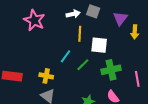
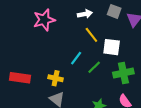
gray square: (93, 11) -> (114, 11), moved
pink star: (34, 20) -> (44, 20), turned 30
yellow line: (80, 34) -> (91, 35), turned -42

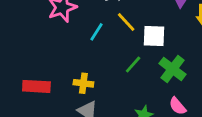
cyan line: (76, 58) -> (96, 32), moved
green cross: (123, 73) -> (173, 69), turned -36

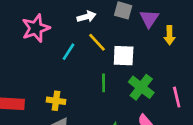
green line: (133, 64) -> (104, 83), turned -42

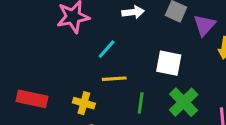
yellow line: (97, 42) -> (114, 79), moved, turned -60
green line: (104, 83) -> (141, 103), moved

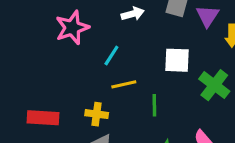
green cross: (184, 102) -> (214, 85), moved

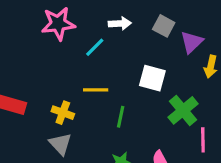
cyan line: (111, 55) -> (95, 47), moved

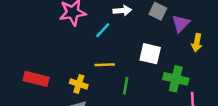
green cross: (183, 110) -> (176, 79), turned -35

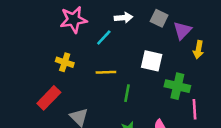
red rectangle: (36, 79) -> (49, 98), moved, turned -60
yellow cross: (79, 84) -> (65, 62), moved

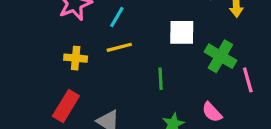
yellow line: (106, 72) -> (119, 47), moved
green cross: (177, 86) -> (220, 56), turned 30

